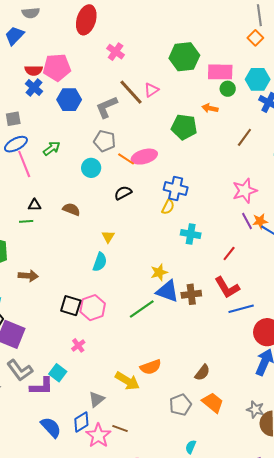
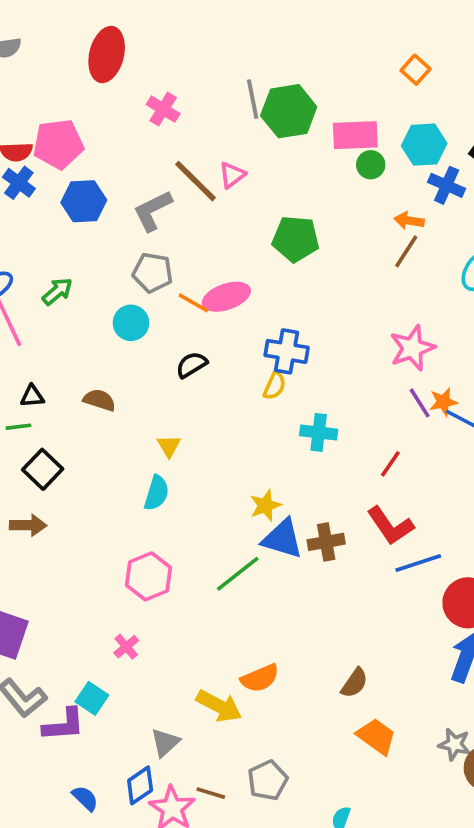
gray line: (259, 15) -> (253, 99), moved
orange arrow: (210, 108) -> (409, 221), moved
black square: (71, 306) -> (43, 469), moved, turned 30
gray pentagon: (180, 405) -> (268, 780), moved
blue semicircle: (51, 427) -> (85, 798), size x0.7

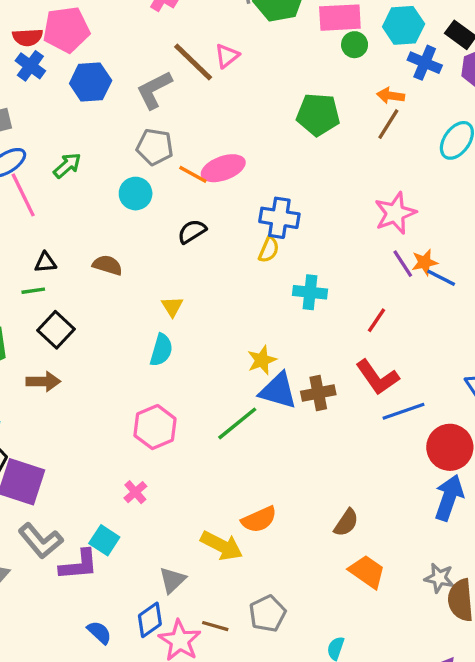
green pentagon: (296, 239) -> (318, 114), moved

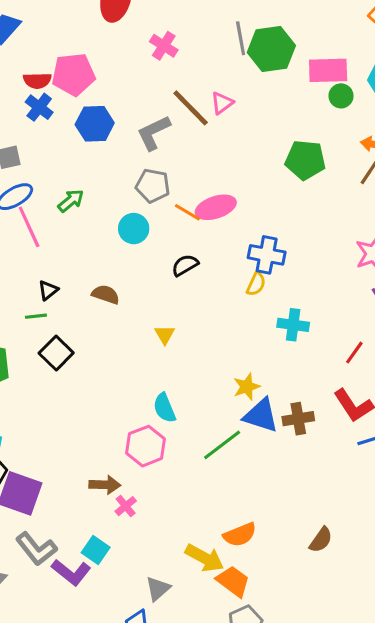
black triangle: (45, 262) -> (48, 290), turned -35
cyan semicircle: (161, 350) -> (164, 408), moved, turned 140
brown arrow: (43, 381) -> (105, 485), moved
purple L-shape: (79, 565) -> (71, 572), turned 42
orange trapezoid: (367, 572) -> (233, 581), moved

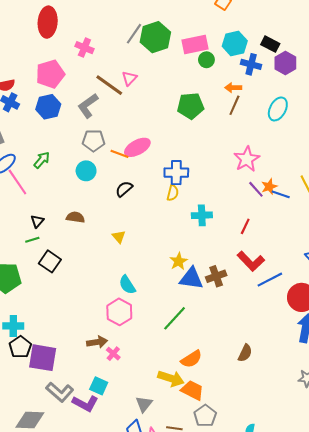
gray line: (241, 38) -> (134, 34), turned 55
pink pentagon: (73, 74) -> (50, 74), moved
green line: (222, 445) -> (175, 318), moved

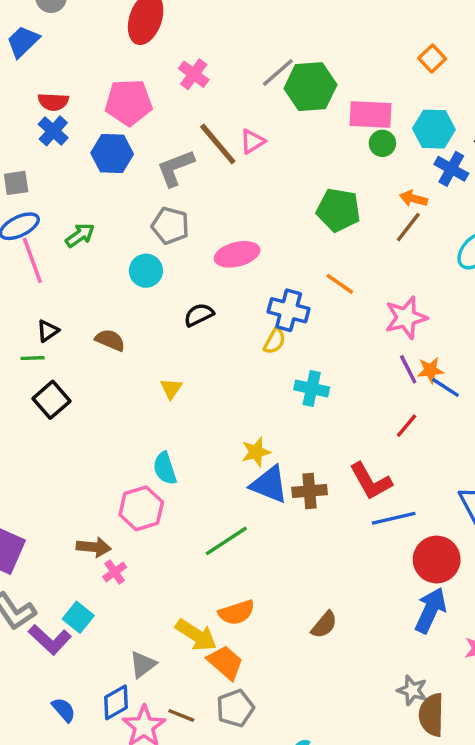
orange line: (119, 154) -> (340, 284), moved
red line: (245, 226) -> (407, 426), moved

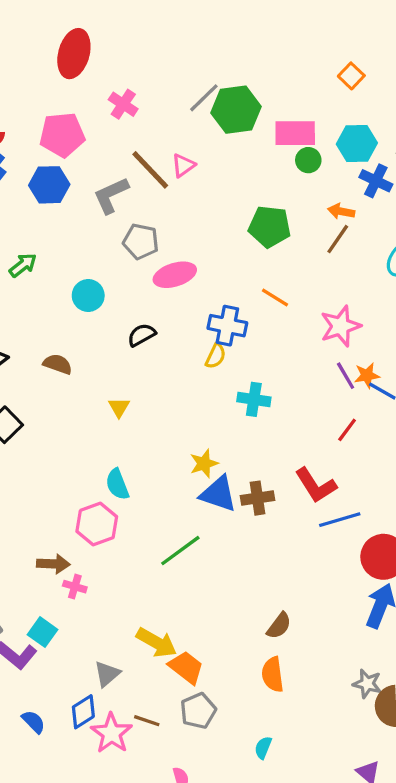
gray pentagon: (170, 226) -> (141, 241), moved
pink cross: (115, 572) -> (75, 587), turned -35
orange semicircle: (237, 612) -> (273, 674), moved, turned 104

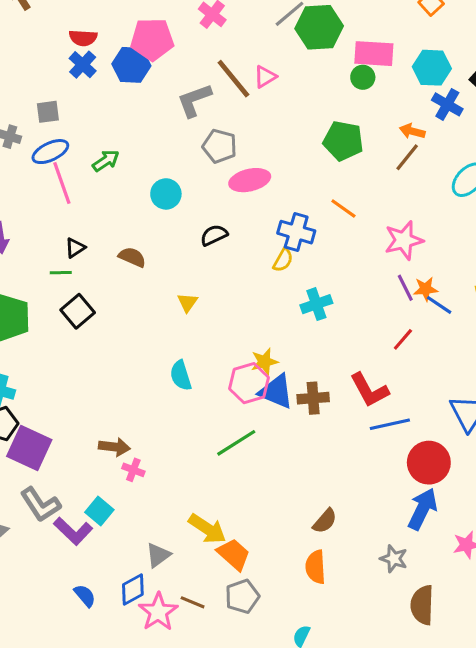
green circle: (308, 160) -> (363, 77), moved
blue hexagon: (49, 185) -> (131, 65), moved
cyan cross: (254, 399) -> (316, 304), turned -32
pink hexagon: (97, 524) -> (249, 383), moved
gray star: (367, 684) -> (394, 559), moved

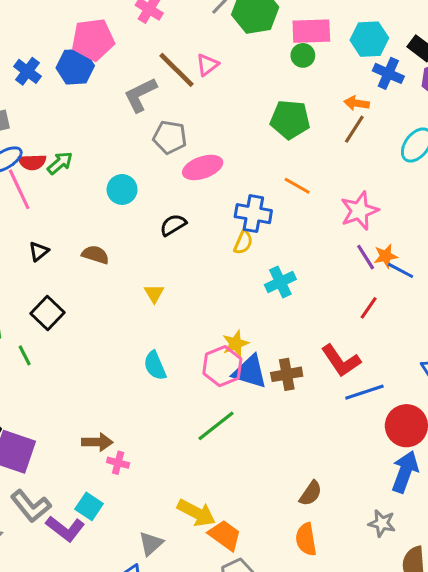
red semicircle: (83, 38) -> (32, 162), moved
green line: (61, 273) -> (25, 355), moved, turned 70

